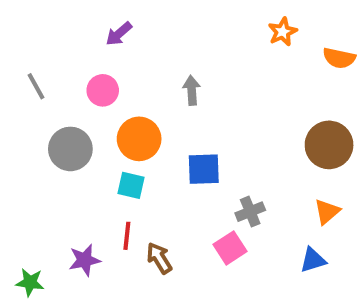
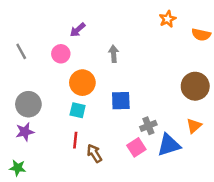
purple arrow: (119, 34) -> (78, 30), moved
gray circle: (70, 149) -> (28, 104), moved
purple star: (85, 260) -> (25, 132), moved
blue triangle: (313, 260) -> (169, 145), moved, size x1.5

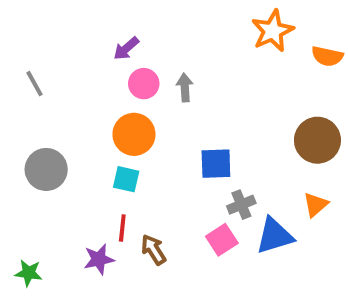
orange star: (168, 19) -> (273, 31), size x1.5
pink circle: (61, 54) -> (144, 84), moved
blue square: (121, 101) -> (216, 164), moved
purple star: (25, 132) -> (99, 259), moved

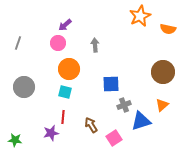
gray line: (34, 84) -> (18, 43), turned 48
pink circle: (144, 84) -> (58, 43), moved
pink square: (222, 240) -> (114, 138), moved
brown arrow: (154, 250) -> (91, 125), moved

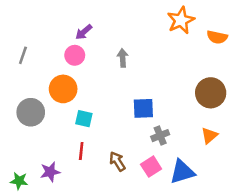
orange circle: (69, 69) -> (63, 89), moved
blue triangle: (141, 121) -> (182, 172), moved
purple star: (51, 133) -> (50, 172), moved
pink square: (114, 138) -> (151, 167), moved

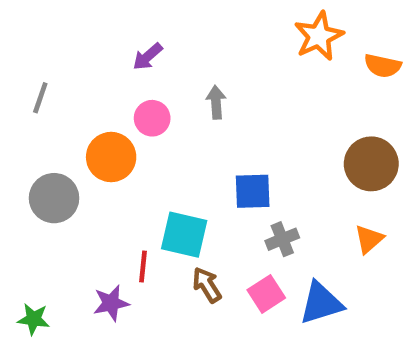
pink circle: (75, 55) -> (152, 118), moved
cyan square: (84, 119) -> (184, 235), moved, size x1.5
purple star: (50, 172) -> (111, 303), moved

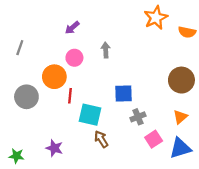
red line: (143, 267) -> (70, 96), moved
pink square: (266, 294) -> (154, 139), moved
purple star: (111, 303) -> (54, 148), turned 30
blue triangle: (321, 303) -> (180, 148), moved

